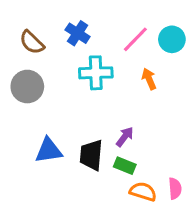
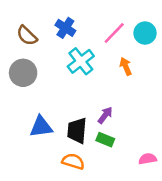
cyan cross: (96, 73) -> (81, 61), turned -36
pink semicircle: (175, 189) -> (148, 159), turned -96
orange semicircle: (143, 192) -> (73, 161), moved

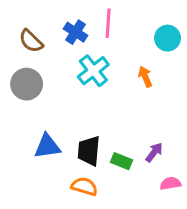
pink line: (114, 33) -> (108, 23), moved, turned -40
purple arrow: (105, 115) -> (154, 152), moved

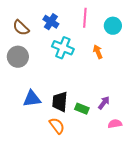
pink line: (108, 23) -> (85, 18), moved
cyan cross: (93, 71) -> (63, 48), turned -30
orange semicircle: (84, 186) -> (57, 126), turned 36

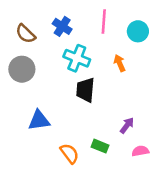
black trapezoid: (60, 102) -> (85, 90), moved
green rectangle: (82, 109) -> (100, 146), moved

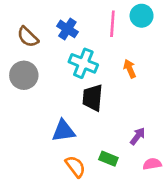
cyan circle: (138, 31) -> (142, 16), moved
blue triangle: (39, 120) -> (63, 131), moved

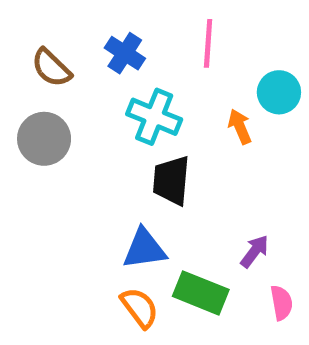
cyan circle: (142, 16) -> (279, 92), moved
blue triangle: (63, 131) -> (144, 249), moved
green rectangle: (108, 159) -> (201, 293), size x1.5
pink semicircle: (152, 164) -> (281, 303), turned 90

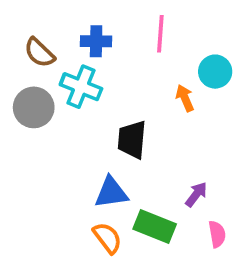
blue cross: (125, 53) -> (96, 41), turned -32
cyan cross: (154, 117) -> (81, 87), moved

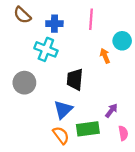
brown semicircle: (39, 53) -> (22, 15), moved
gray circle: (34, 107) -> (24, 83), moved
blue triangle: (111, 193) -> (63, 110), turned -36
green rectangle: (155, 227) -> (88, 129), turned -30

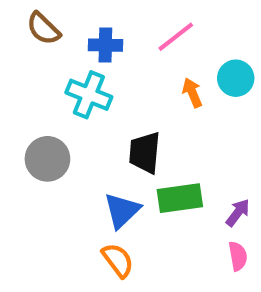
pink line: (91, 19) -> (176, 37), turned 48
orange arrow: (105, 56) -> (192, 93), moved
purple arrow: (111, 111) -> (238, 213), moved
green rectangle: (88, 129) -> (180, 198), moved

